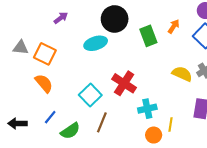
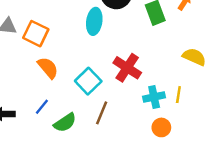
cyan ellipse: (96, 43) -> (94, 21), turned -65
orange semicircle: (44, 83) -> (48, 68), moved
yellow line: (170, 124) -> (178, 95), moved

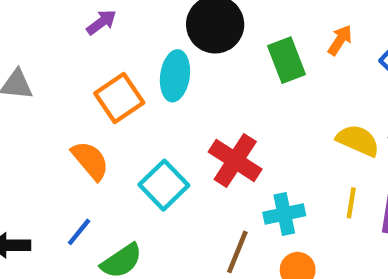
orange square: (36, 34) -> (119, 98), moved, turned 30
yellow line: (178, 95) -> (351, 203), moved
brown line: (102, 113) -> (237, 252), moved

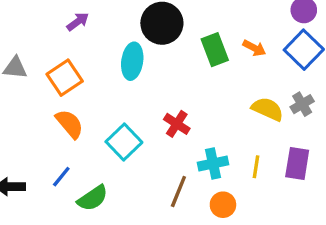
orange arrow: (340, 40) -> (254, 48), moved, turned 85
orange square: (119, 98) -> (65, 78), moved
red cross: (235, 161) -> (177, 124), size x0.7
yellow line: (351, 203) -> (256, 167), moved

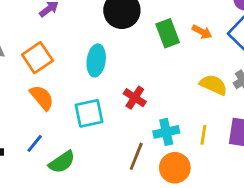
cyan ellipse: (132, 61) -> (96, 60), moved
cyan square: (124, 142) -> (89, 113), turned 32
orange circle: (223, 205) -> (175, 168), size x1.4

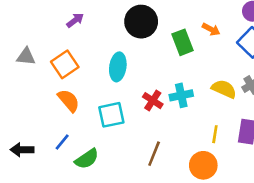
orange arrow: (202, 32) -> (211, 29), moved
cyan cross: (166, 132) -> (181, 95), moved
orange circle: (175, 168) -> (203, 165), moved

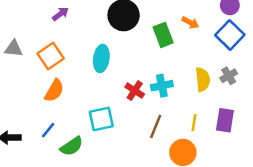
yellow semicircle: (224, 89) -> (203, 79), turned 60
orange semicircle: (69, 101) -> (54, 91), turned 70
cyan square: (111, 115) -> (101, 119), moved
brown line: (154, 154) -> (156, 126), moved

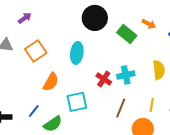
purple arrow: (60, 14) -> (25, 18), moved
green rectangle: (163, 35) -> (127, 34), turned -30
orange semicircle: (54, 91) -> (51, 82), moved

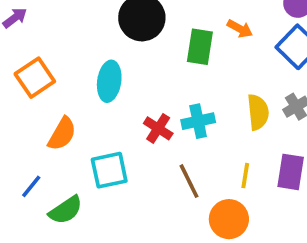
green rectangle: (127, 34) -> (200, 47), turned 60
brown line: (121, 108) -> (189, 181), turned -48

